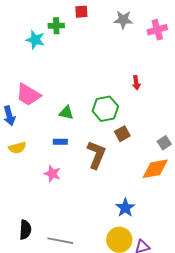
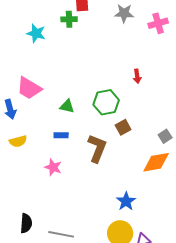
green cross: (56, 26) -> (69, 19), moved

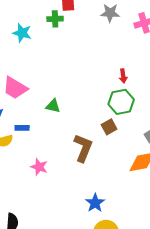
green hexagon: (106, 102) -> (121, 102), moved
blue rectangle: (61, 135) -> (22, 128), moved
blue star: (126, 201) -> (95, 203), moved

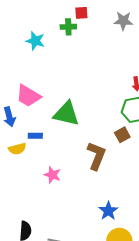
green triangle: (53, 106) -> (66, 114), size x1.8

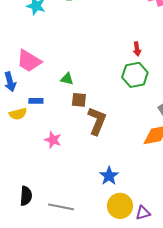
green triangle: (66, 114) -> (67, 79), size x0.5
brown square: (122, 135) -> (79, 100), moved, turned 35

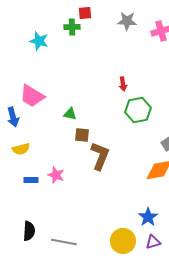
red arrow: (137, 49) -> (123, 84), moved
blue rectangle: (36, 101) -> (31, 180), moved
blue star: (109, 176) -> (148, 217), moved
purple triangle: (143, 213) -> (153, 242), moved

